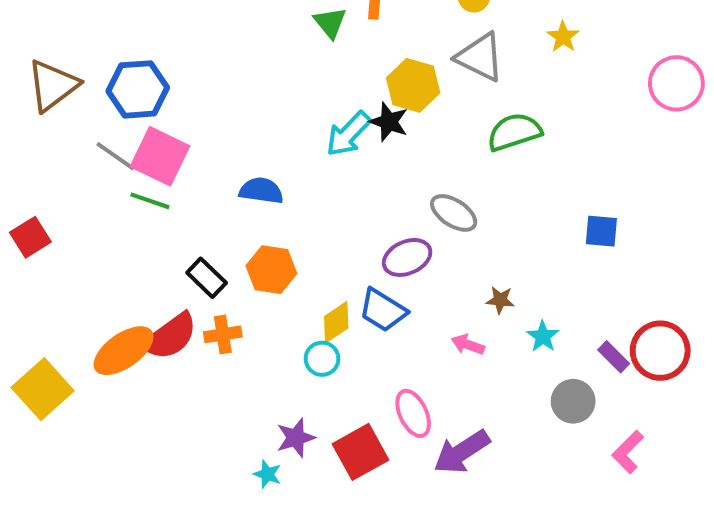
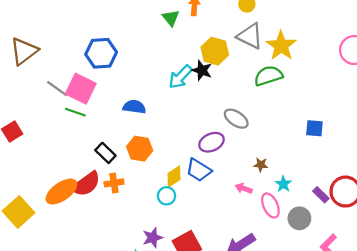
yellow star: (563, 37) -> (281, 46), moved, size x1.8
blue hexagon: (138, 89) -> (101, 53), moved
pink ellipse: (413, 413) -> (270, 205), moved

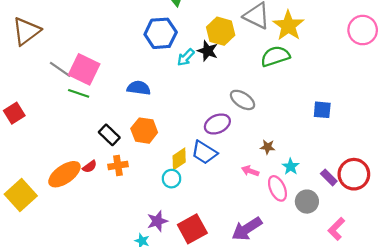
blue hexagon: (101, 53) -> (161, 33), moved
cyan arrow: (180, 77) -> (186, 57), size x0.7
red semicircle: (86, 184) -> (90, 167), size x0.5

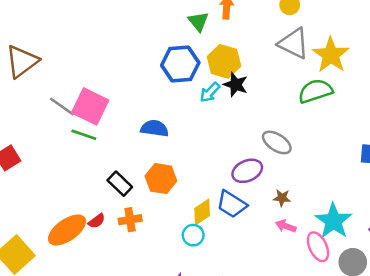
yellow hexagon: (221, 31) -> (224, 61), moved
brown star: (268, 147) -> (282, 198), moved
cyan star: (291, 167) -> (333, 221), size x1.8

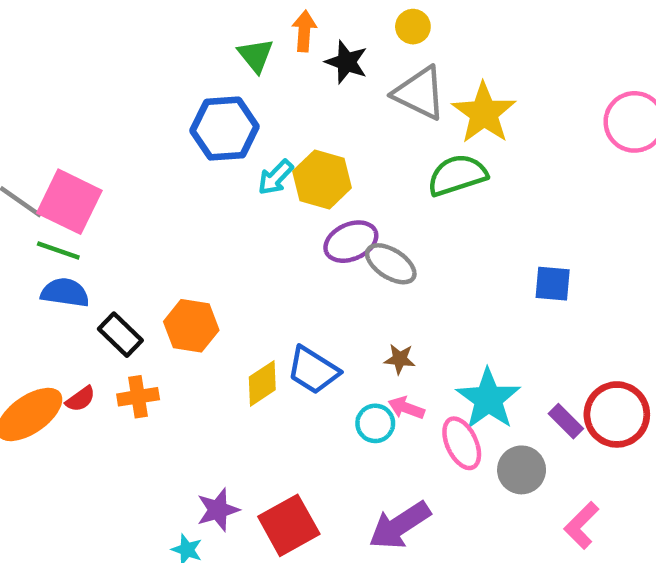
yellow hexagon: (224, 61) -> (322, 180), moved
black star: (236, 85) -> (346, 62), moved
blue semicircle: (155, 128) -> (65, 293), moved
purple ellipse: (247, 171) -> (351, 242), moved
cyan circle: (193, 235) -> (375, 423), moved

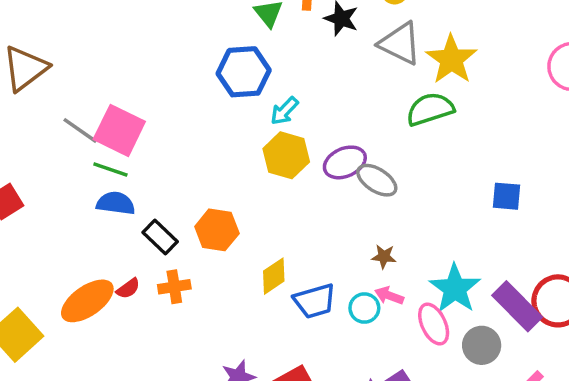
yellow hexagon: (322, 180) -> (286, 155), moved
blue trapezoid: (313, 370) -> (315, 301), moved, turned -48
purple rectangle: (566, 421) -> (517, 306), size x1.8

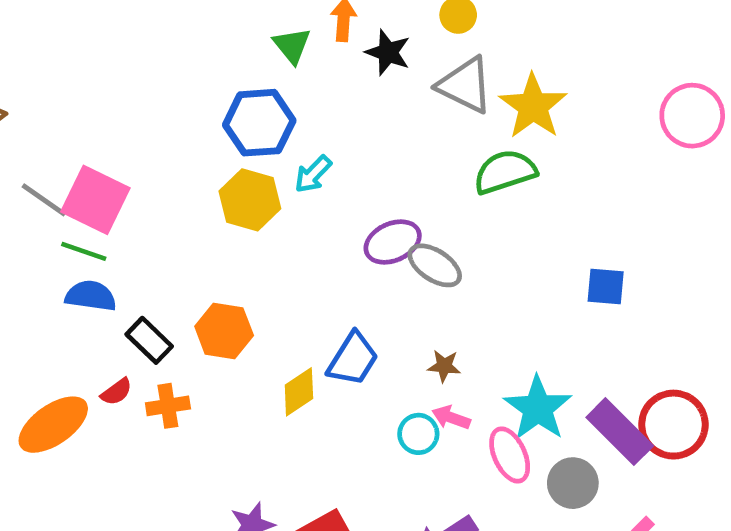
yellow hexagon: (286, 155) -> (250, 200), moved
red semicircle: (128, 288) -> (116, 392), moved
blue trapezoid: (315, 301) -> (353, 359), moved, turned -42

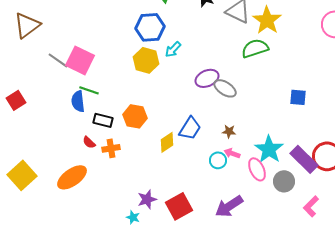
green line: (84, 251) -> (89, 90), moved
blue semicircle: (91, 296) -> (78, 101), turned -105
black rectangle: (149, 340) -> (103, 120), turned -30
red semicircle: (116, 392) -> (89, 142), turned 80
orange ellipse: (53, 425) -> (72, 177), moved

